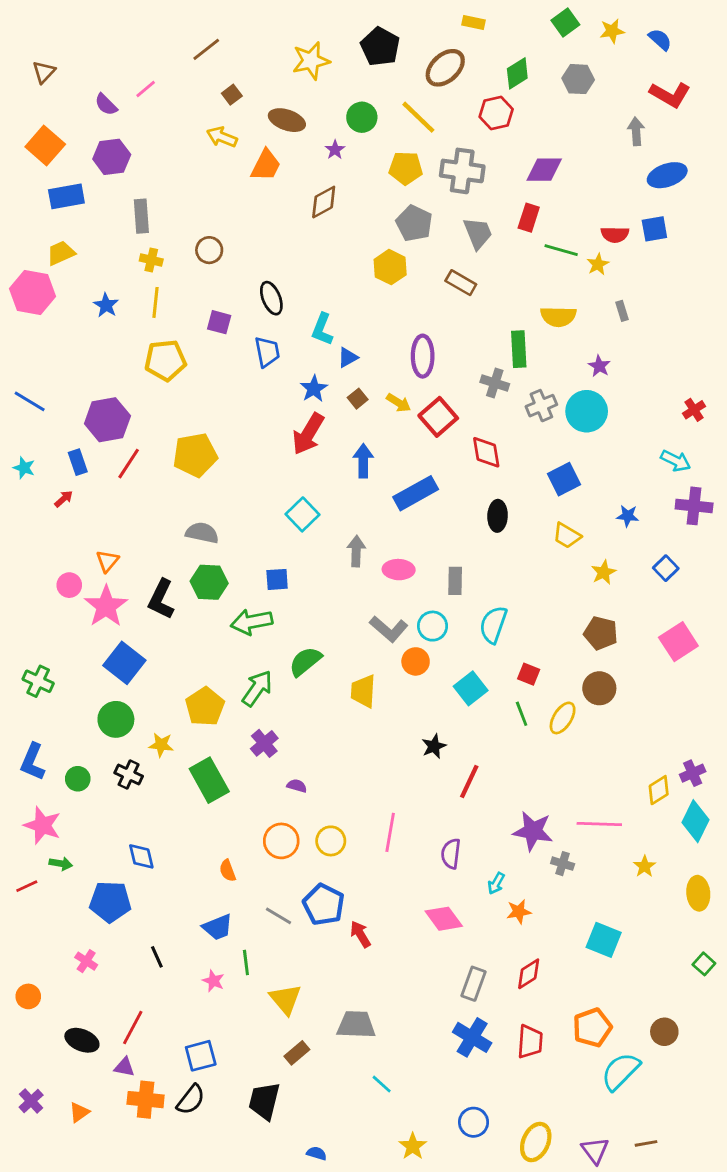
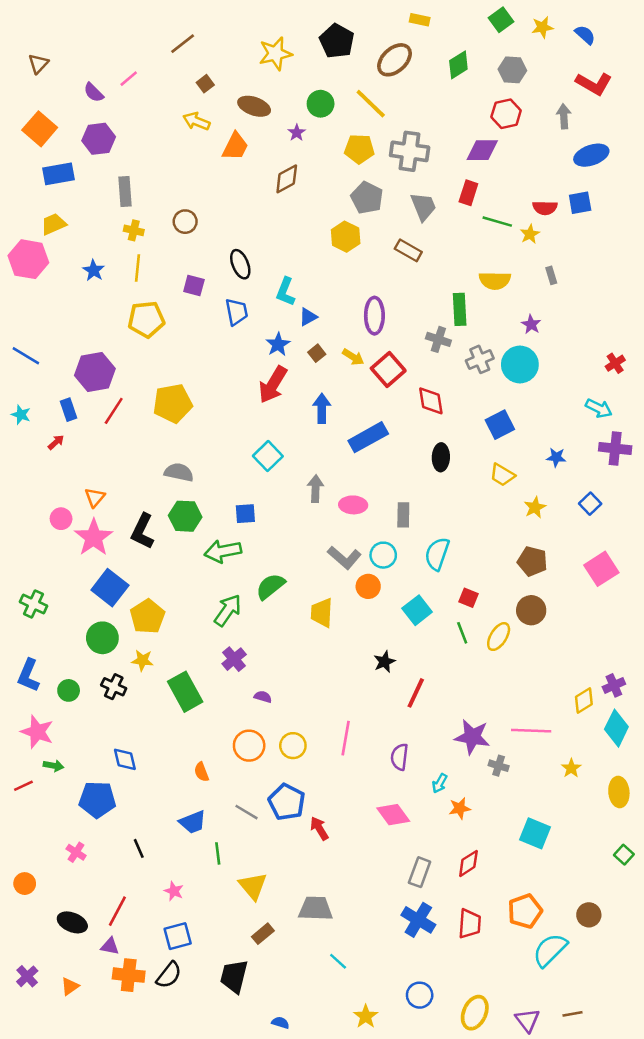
red hexagon: (496, 113) -> (506, 114), moved
yellow pentagon: (205, 707) -> (148, 616), moved
pink star: (213, 981) -> (174, 891), moved

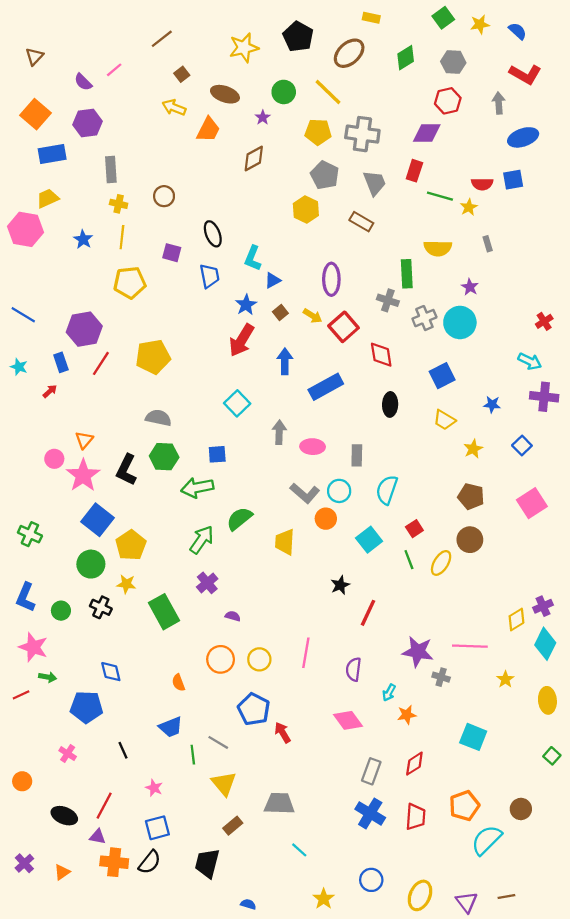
red square: (468, 598) -> (414, 529), turned 35
gray line: (247, 812) -> (218, 742), moved

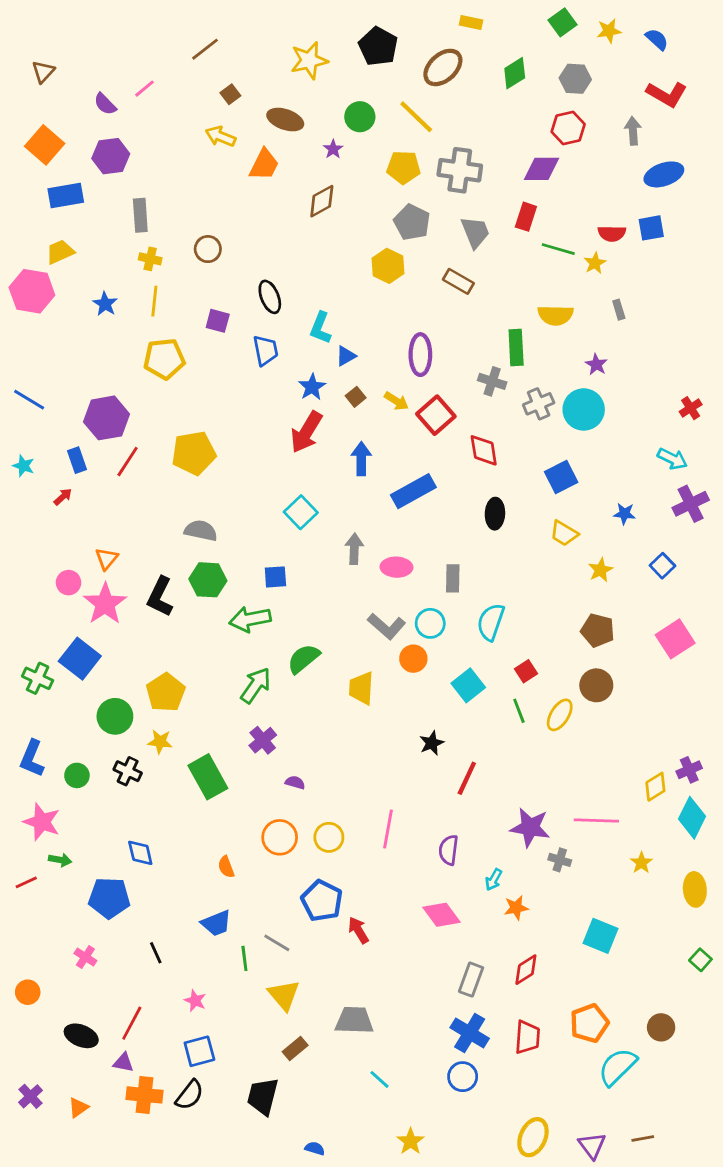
purple cross: (544, 397) -> (691, 504), turned -32
blue square: (98, 520) -> (80, 659), moved
blue circle: (371, 880) -> (463, 1077), moved

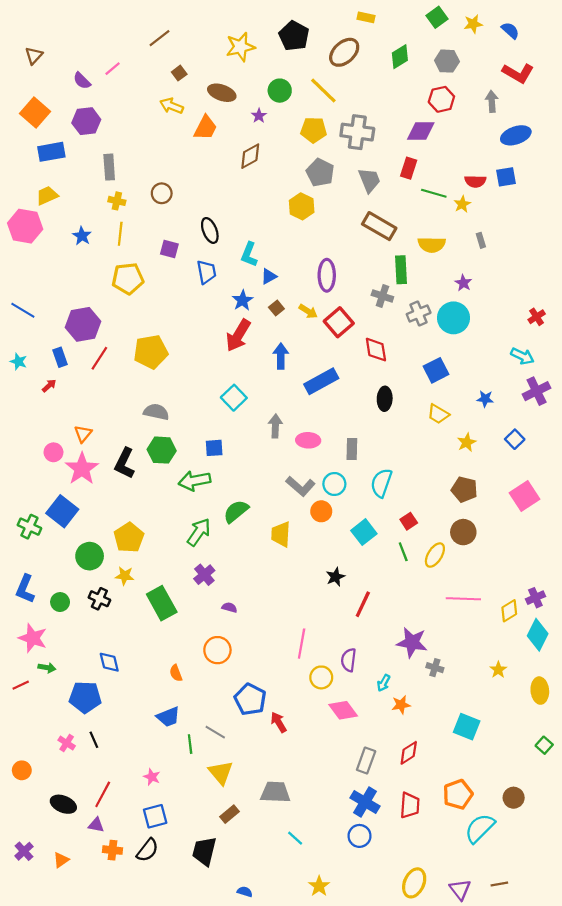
brown rectangle: (458, 281) -> (379, 226), moved, size x1.4
pink line: (596, 820) -> (463, 599), moved
yellow circle: (329, 837) -> (321, 677), moved
black line: (156, 953) -> (94, 740), moved
orange cross: (145, 1095) -> (113, 850), size x0.7

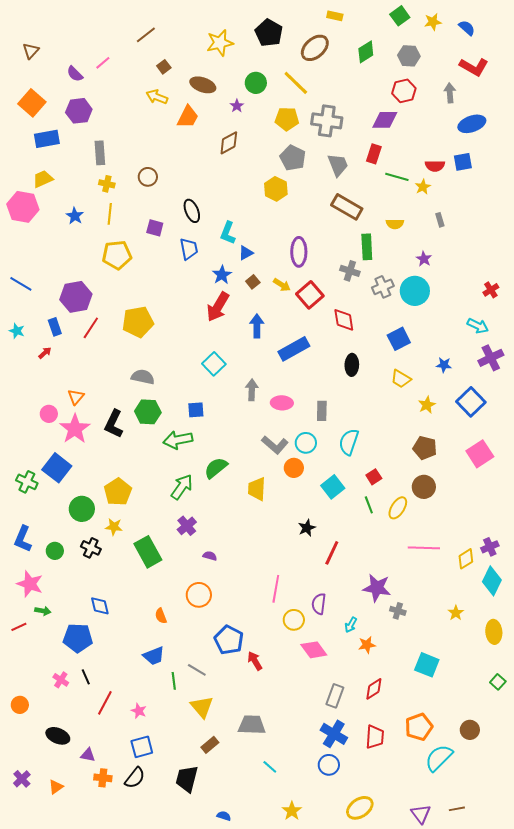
yellow semicircle: (432, 245) -> (395, 224), size x0.7
blue square: (515, 439) -> (471, 402), size x1.6
red line: (103, 794) -> (105, 703), moved
yellow ellipse: (414, 883) -> (360, 808), moved, turned 32

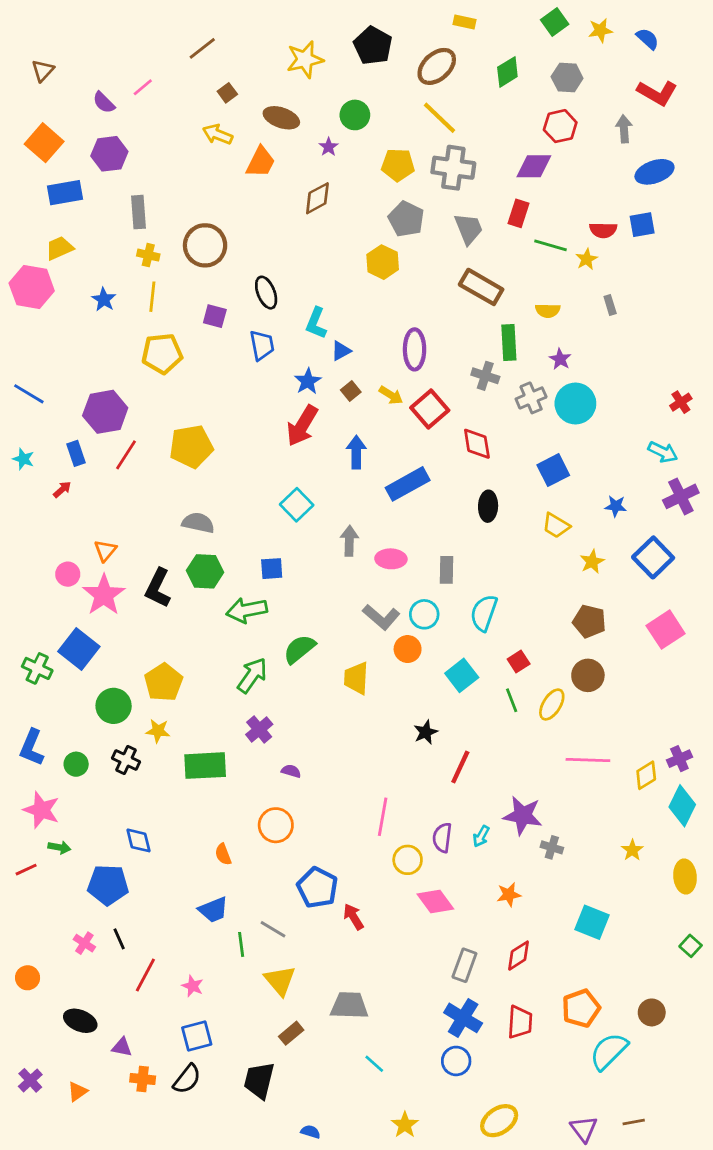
yellow line: (296, 83) -> (439, 118), moved
brown circle: (148, 177) -> (205, 245), size x1.6
purple star: (424, 259) -> (560, 359), moved
green rectangle: (148, 552) -> (205, 766), turned -64
cyan arrow: (351, 625) -> (481, 836), moved

